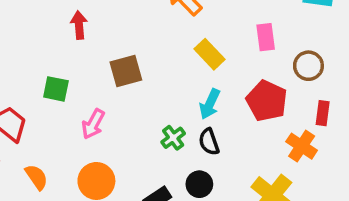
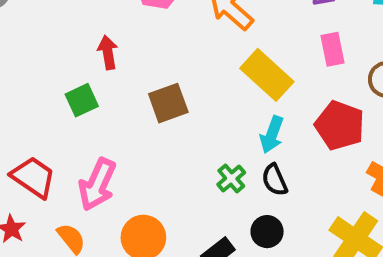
yellow rectangle: (209, 54) -> (267, 75), size x1.4
green square: (56, 89) -> (82, 100), moved, turned -32
pink arrow: (93, 124) -> (97, 184), moved, size x1.4

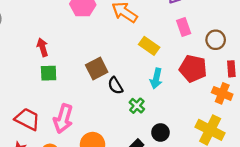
red arrow: (108, 52) -> (43, 47), moved
yellow rectangle: (267, 75) -> (149, 46), size x0.7
green square: (82, 100) -> (49, 73), turned 30
black semicircle: (275, 180) -> (115, 86), moved

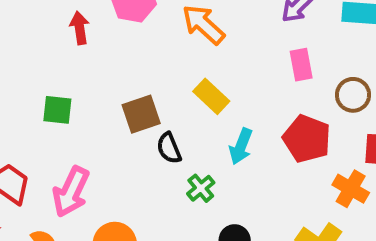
yellow rectangle: (149, 46) -> (211, 96), moved
red arrow: (43, 47) -> (80, 28), moved

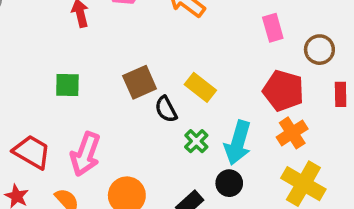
yellow rectangle: (211, 96) -> (200, 87), moved
cyan arrow: (241, 146) -> (238, 143), moved, size x1.4
orange cross: (351, 189) -> (292, 133), moved, turned 32

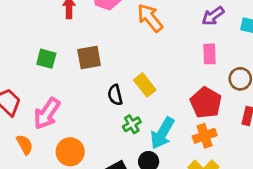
brown square: (140, 82) -> (89, 58), moved

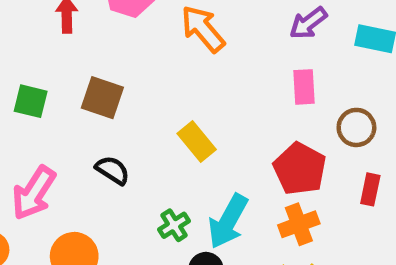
brown square: (89, 58) -> (102, 98), turned 30
black semicircle: (115, 95) -> (113, 170), moved, turned 138
green cross: (132, 124) -> (174, 225), moved

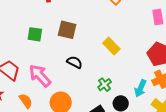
pink arrow: (34, 193) -> (40, 76), turned 110
cyan arrow: (228, 221) -> (140, 88), moved, size x0.7

